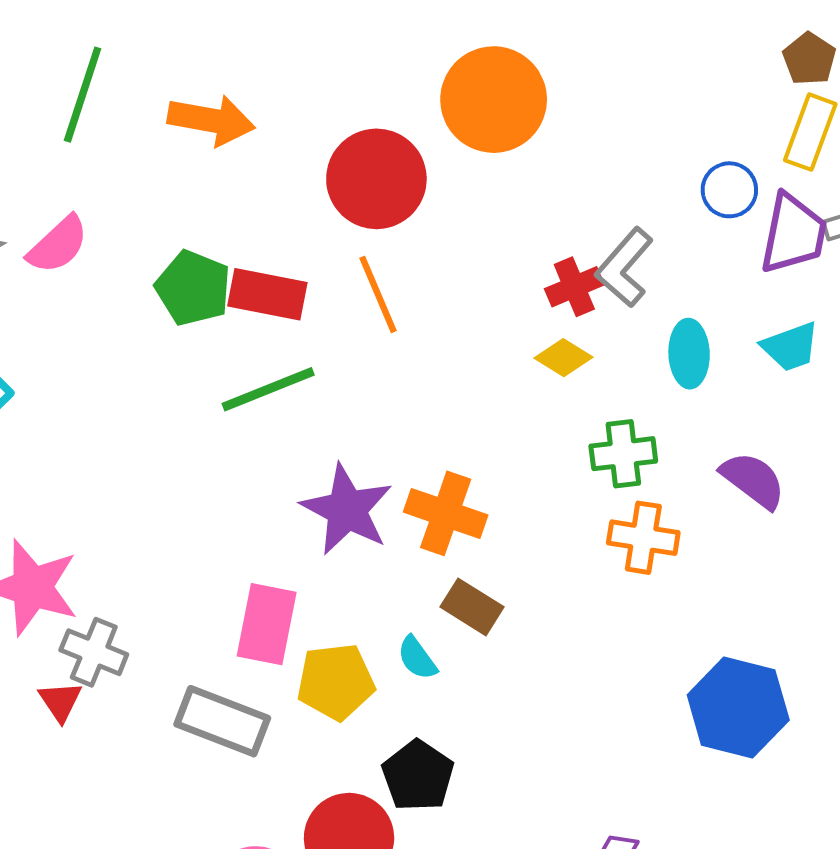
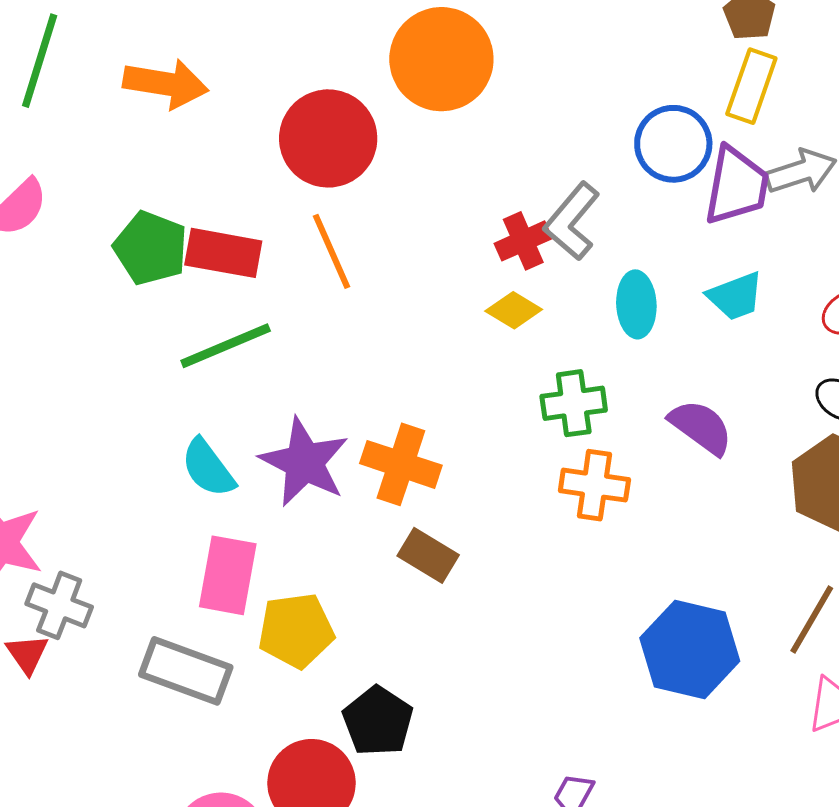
blue circle: (729, 190) -> (673, 144), size x1.4
cyan semicircle: (417, 658) -> (208, 468), moved, size x1.4

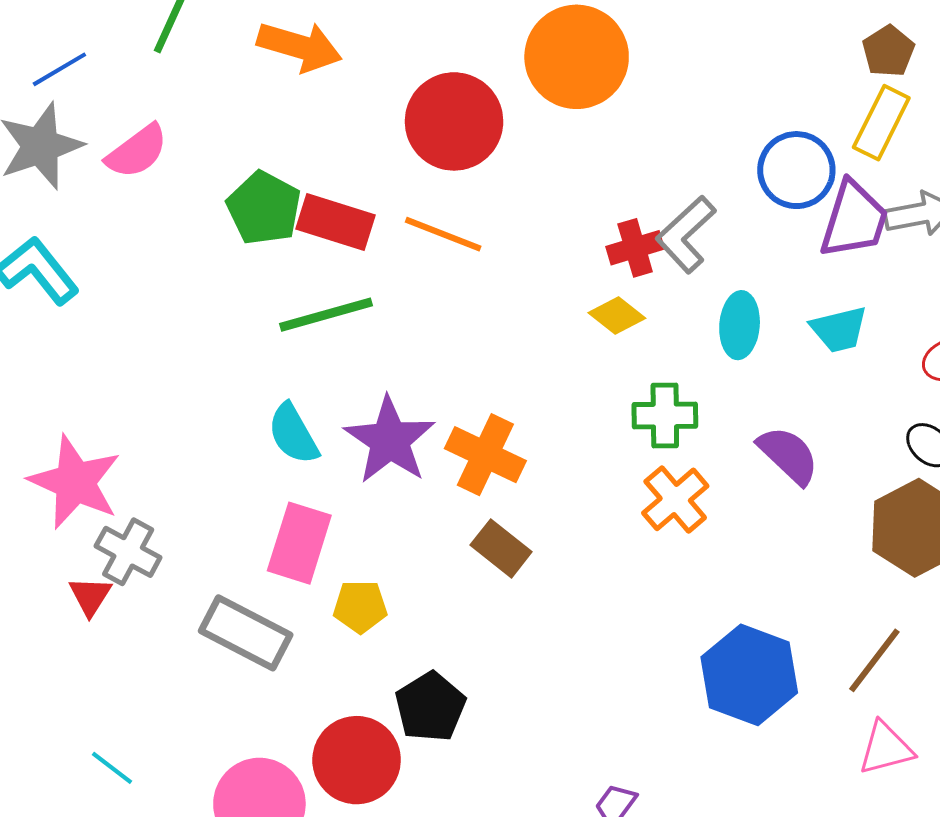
orange line: (331, 251) -> (443, 234), turned -52
orange cross: (594, 485) -> (675, 499), turned 34
yellow pentagon: (296, 631) -> (360, 607), size x0.7

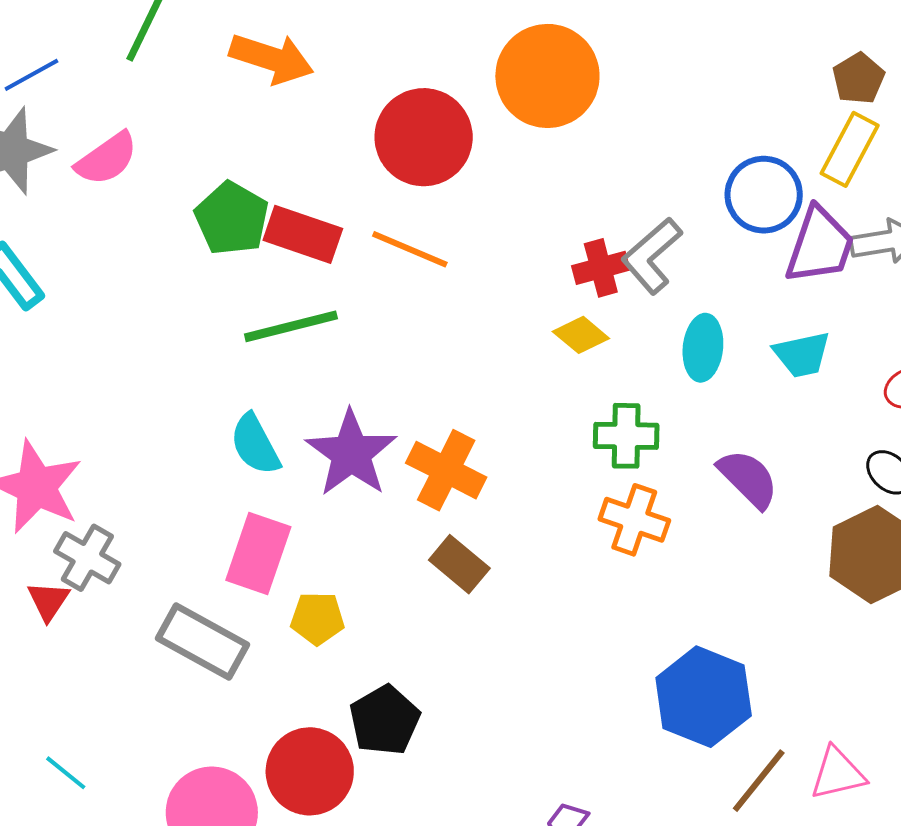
orange cross: (675, 499) -> (634, 520), turned -32
brown line: (874, 660) -> (759, 781), moved

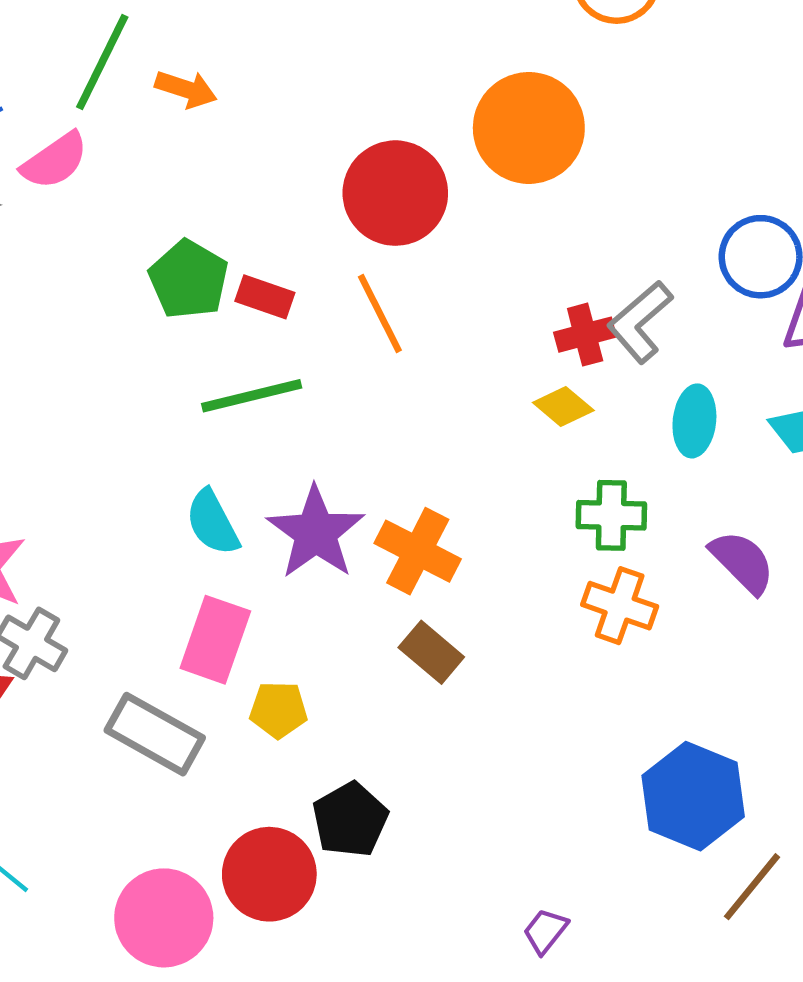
orange arrow: (271, 58) -> (186, 89), moved, size x0.7
pink semicircle: (107, 159) -> (55, 161), moved
red rectangle: (303, 234) -> (265, 297), size x0.7
orange line: (410, 249) -> (380, 313), turned 40

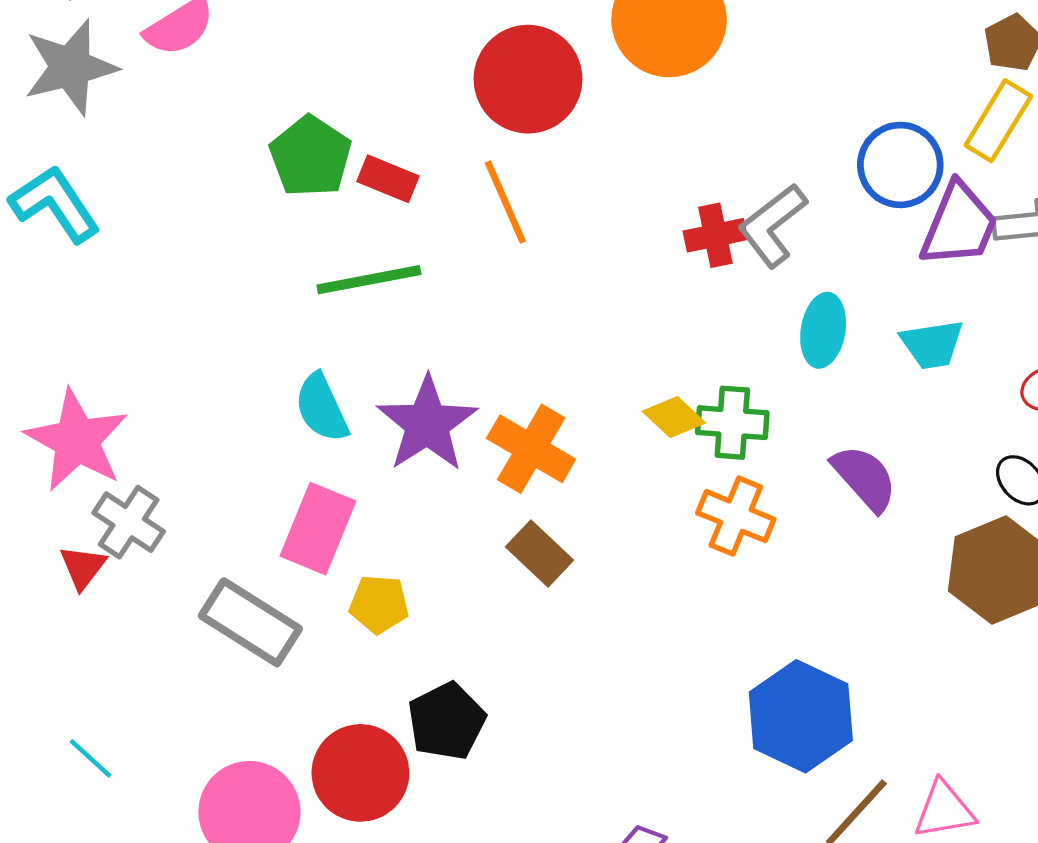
yellow diamond: (563, 407) -> (674, 417), moved

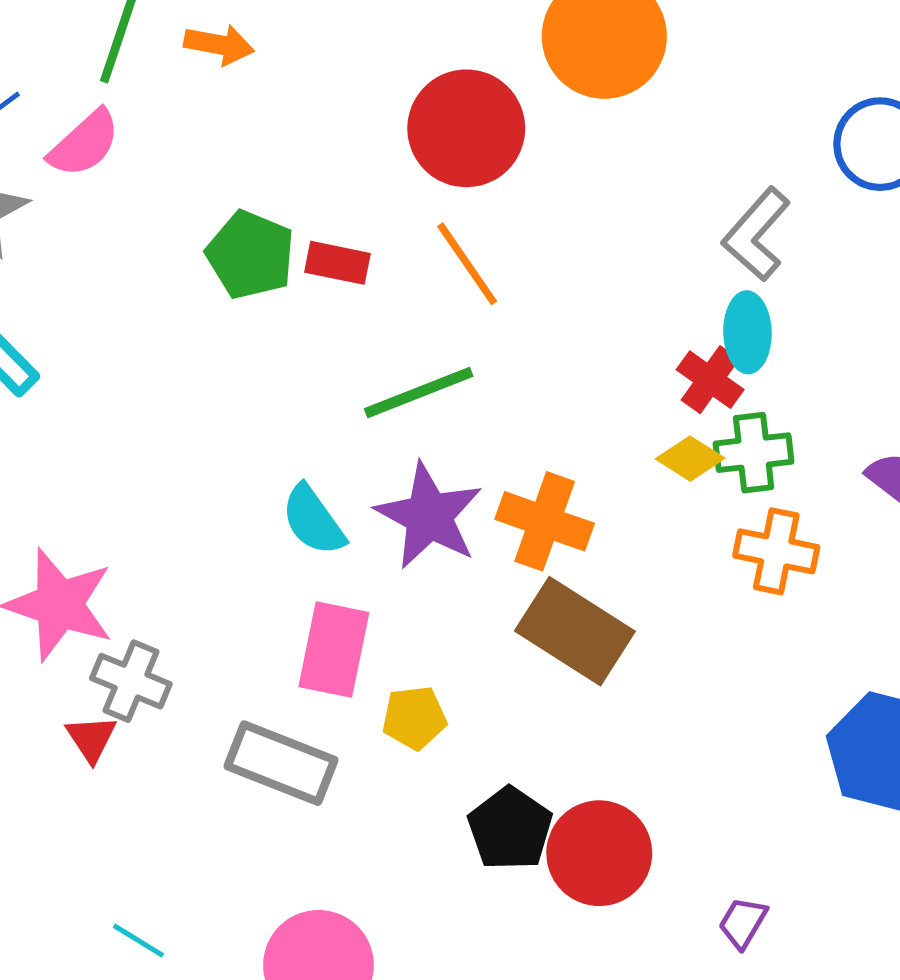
red cross: (715, 235) -> (710, 380), moved, turned -32
green line: (369, 280) -> (419, 393), moved
cyan ellipse: (823, 330) -> (747, 332), moved
brown rectangle: (539, 554) -> (575, 631), size x1.6
red circle: (360, 773) -> (599, 853), moved

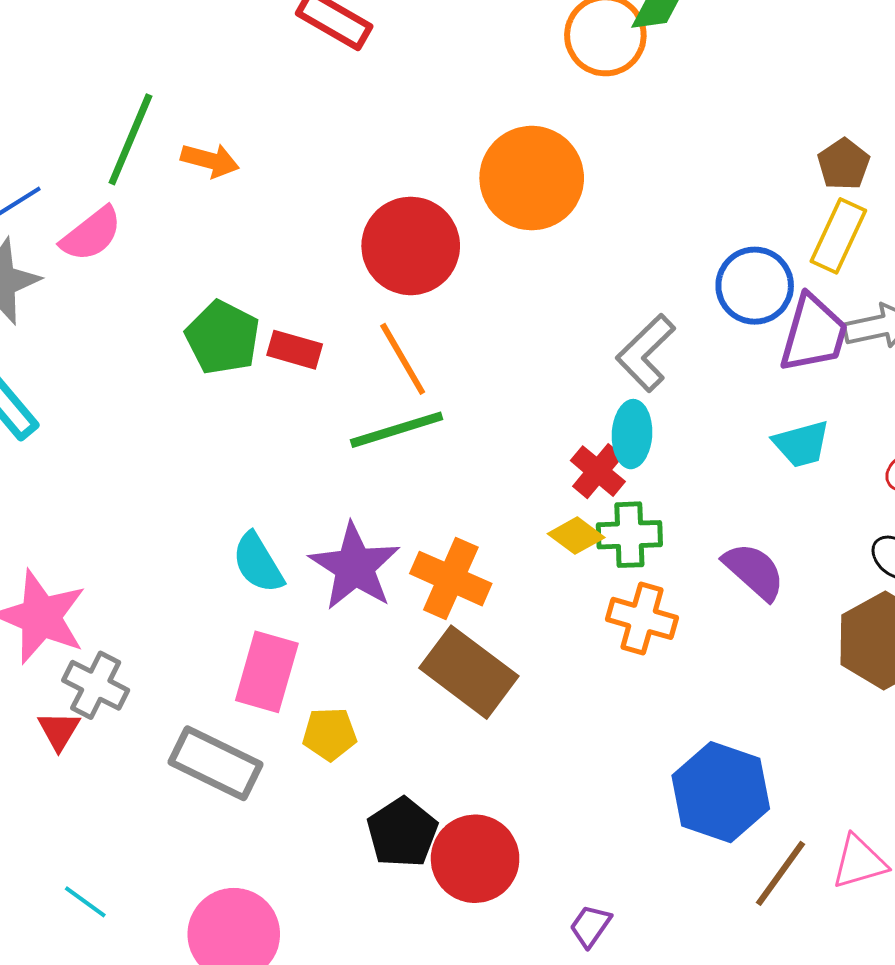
green line: (419, 393) -> (397, 430), moved

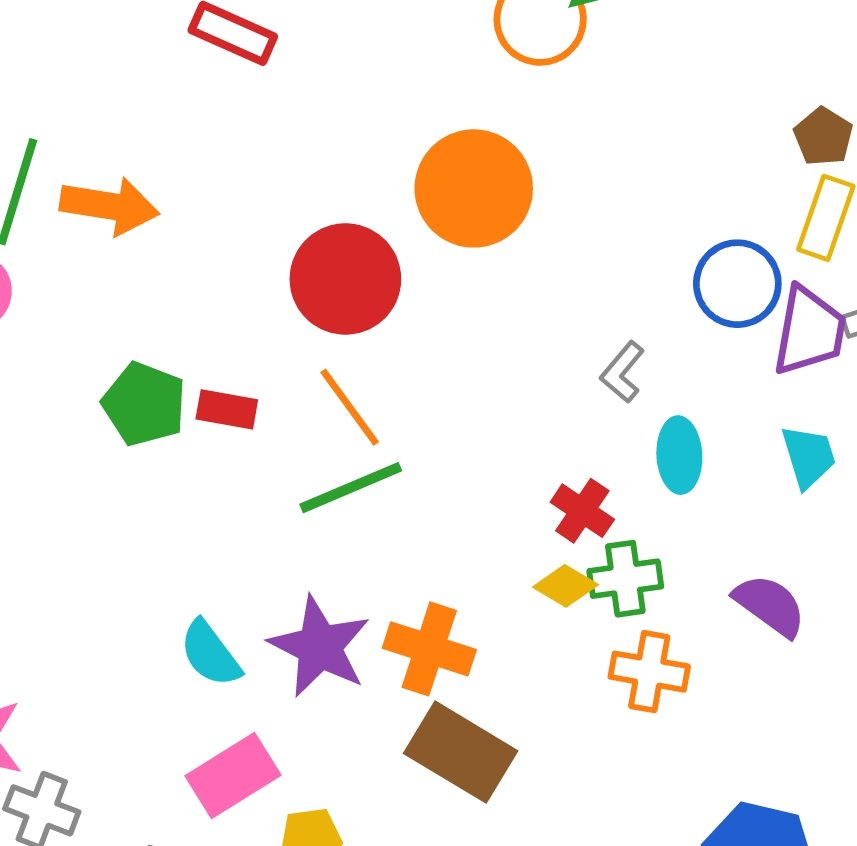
orange arrow: (210, 160) -> (109, 206), size x1.5
gray L-shape: (646, 353) -> (622, 372), size x0.7
cyan ellipse: (632, 434) -> (679, 455), moved
cyan trapezoid: (801, 444) -> (808, 456), turned -86
pink rectangle: (267, 672) -> (233, 775), turned 48

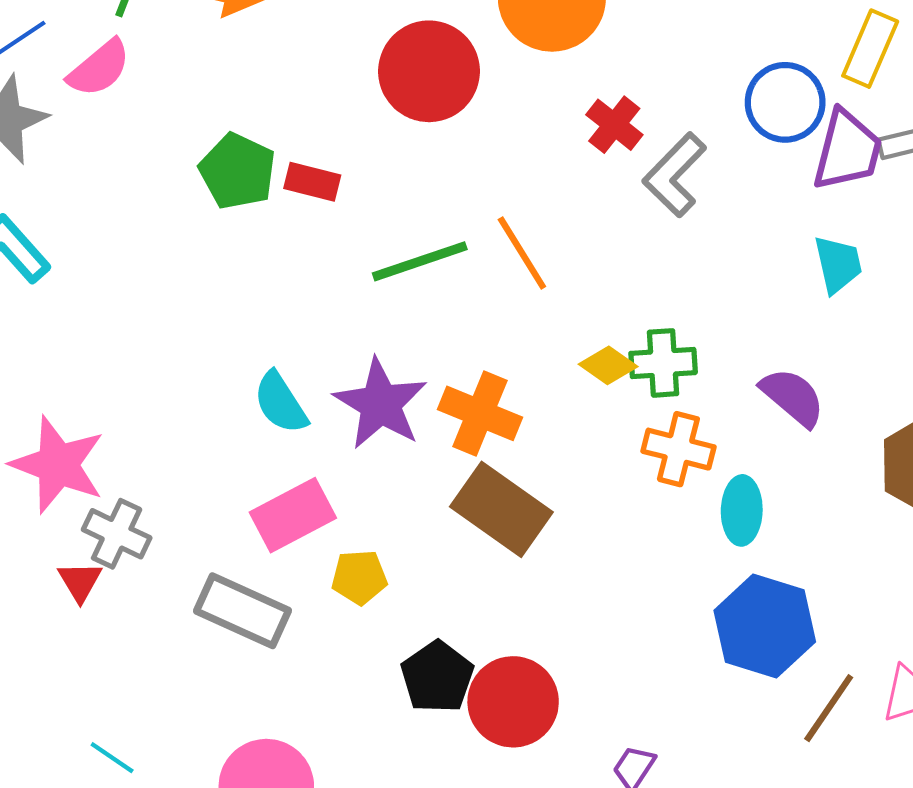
gray L-shape: (622, 372) -> (675, 175), size x1.5
orange line: (350, 407) -> (522, 253), moved
cyan ellipse: (679, 455) -> (742, 510), moved
red cross: (582, 511) -> (614, 125), moved

